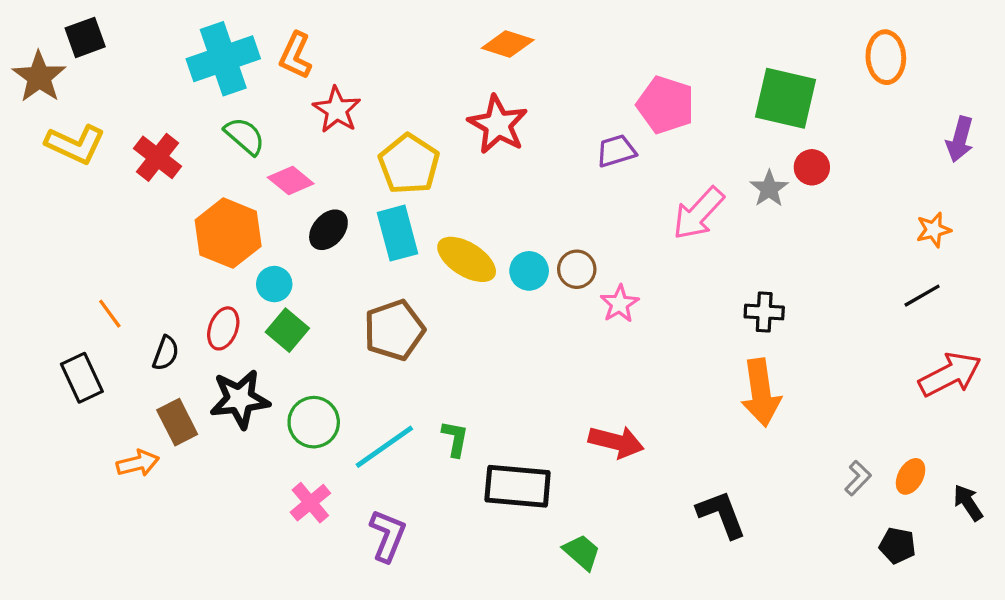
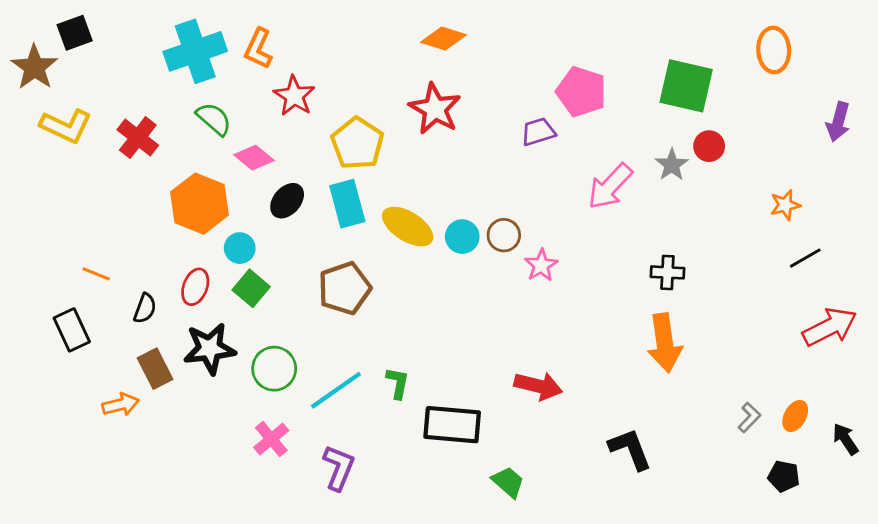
orange star: (934, 230) -> (785, 205), moved
orange line: (110, 314) -> (96, 274), turned -32

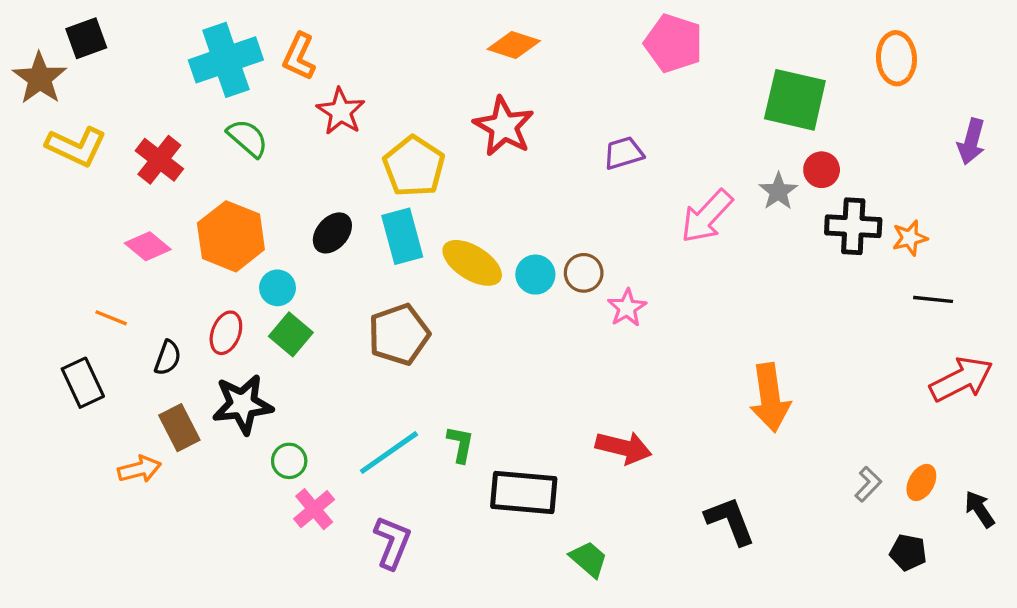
pink pentagon: (581, 92) -> (673, 43), moved
pink diamond: (254, 158) -> (148, 246), moved
black line: (805, 258) -> (933, 299), turned 36
black cross: (667, 272) -> (853, 226), moved, size x1.4
green circle: (274, 369) -> (289, 461), moved, size x0.7

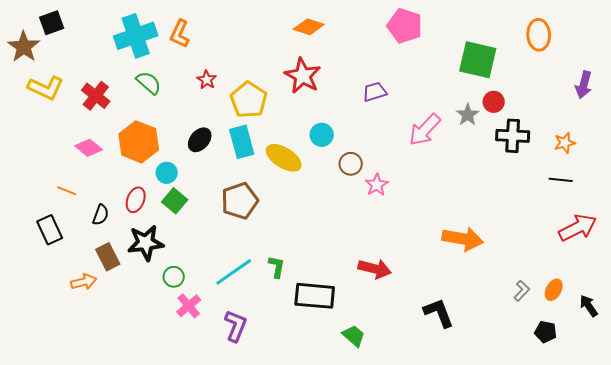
red star: (341, 111) -> (207, 80), moved, size x0.7
orange star: (910, 238) -> (565, 143), moved
cyan circle: (535, 275) -> (322, 135), moved
orange arrow: (770, 398) -> (463, 239), turned -72

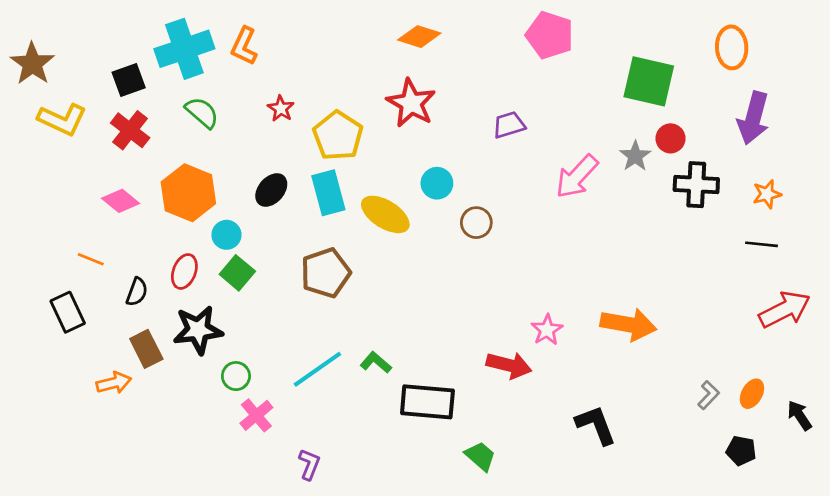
black square: (52, 23) -> (129, 80), moved
purple arrow: (584, 85) -> (753, 118), moved, size x1.4
pink star: (377, 185) -> (547, 330), moved
green L-shape: (277, 267) -> (376, 362), turned -60
purple L-shape: (236, 326) -> (309, 464), moved, size x0.7

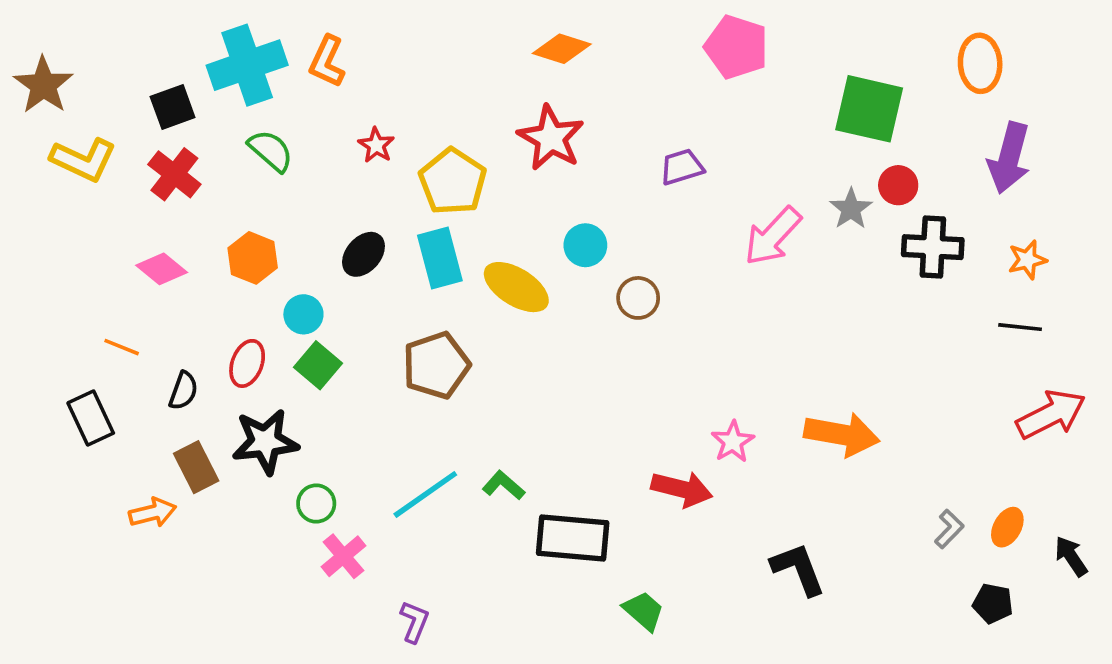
orange hexagon: (188, 193) -> (253, 258), size x0.7

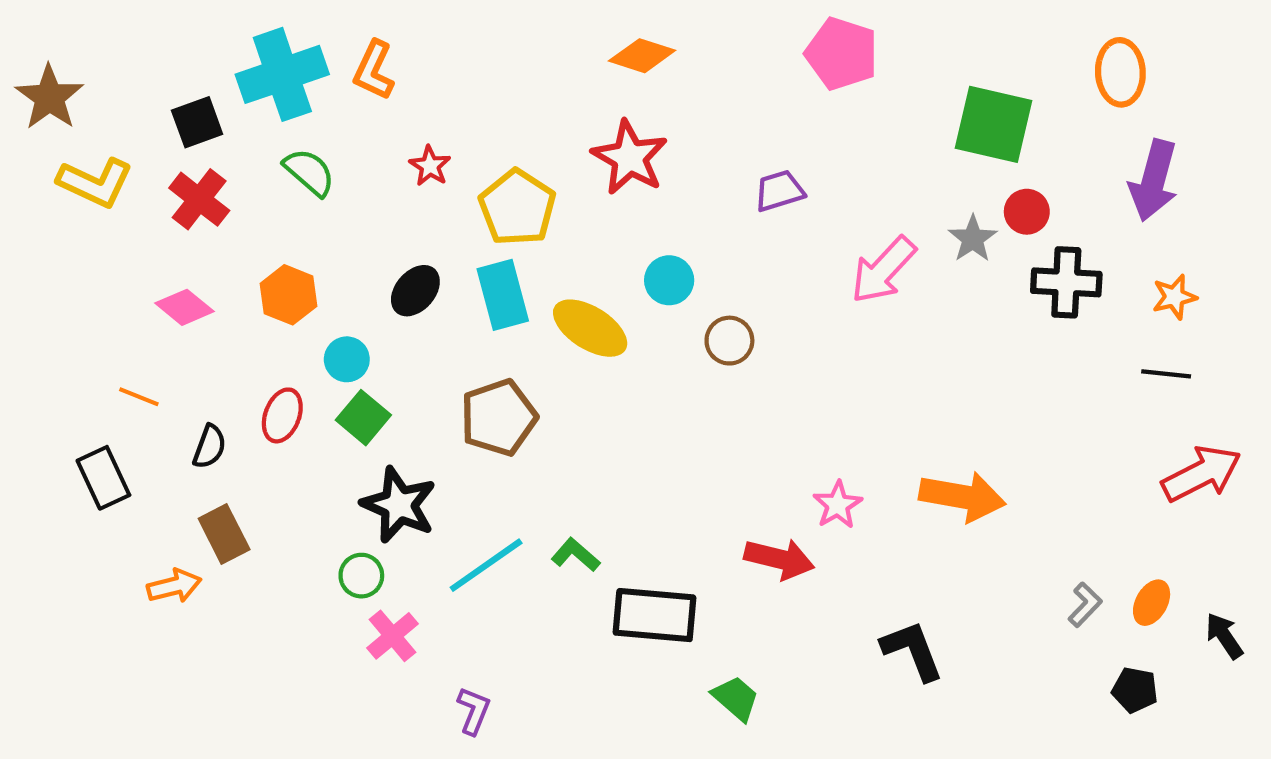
black star: (265, 442) -> (399, 505), moved, turned 30

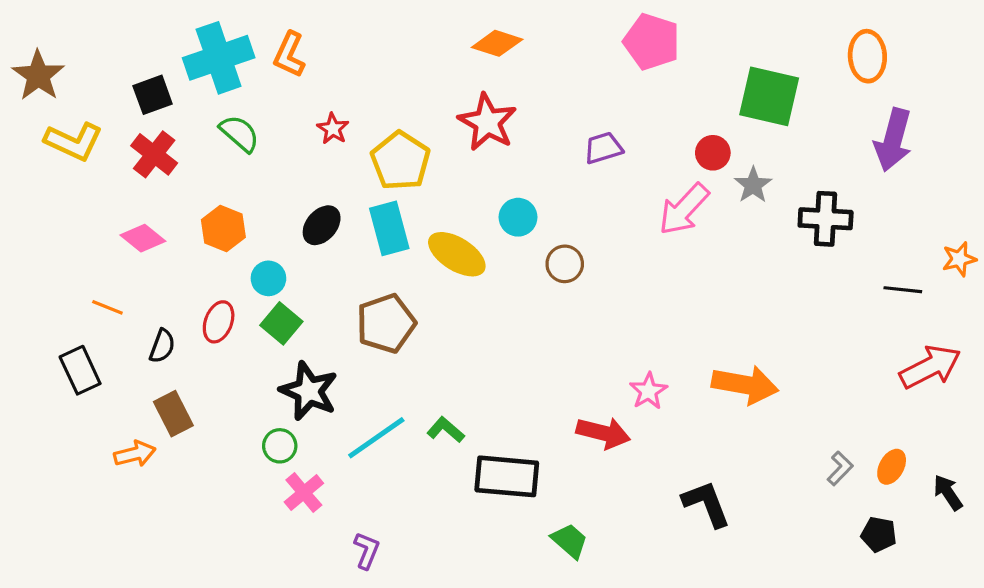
red circle: (1027, 212) -> (713, 153), moved
orange star: (1174, 297) -> (959, 259), moved

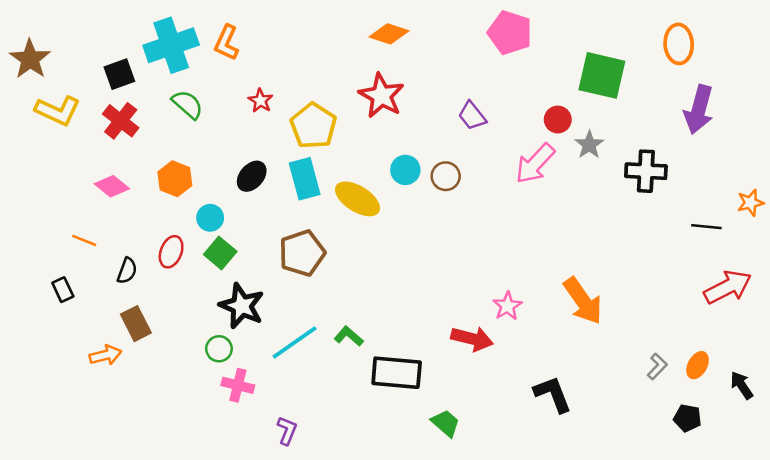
purple trapezoid: (603, 148) -> (472, 116), turned -112
brown circle: (565, 264) -> (446, 176), moved
black rectangle: (80, 370) -> (63, 290), size x0.7
orange arrow: (745, 385) -> (583, 301), turned 45
pink cross: (304, 493) -> (238, 385), turned -36

